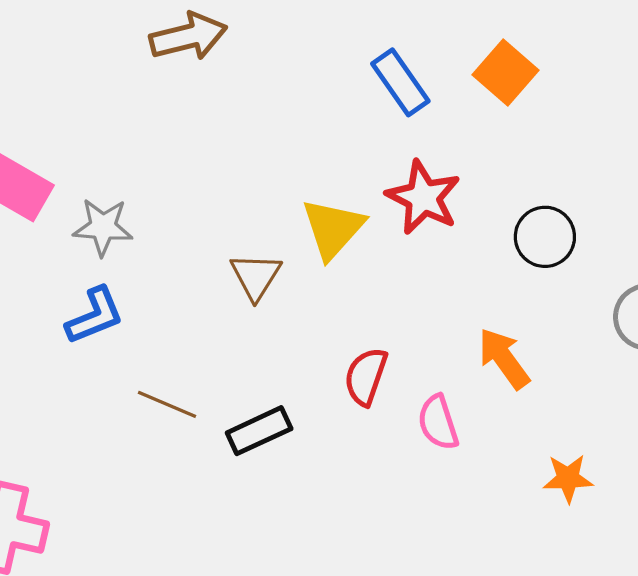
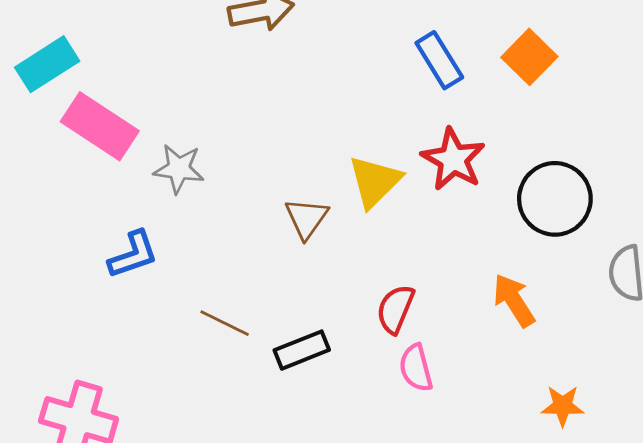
black circle: (545, 237) -> (555, 199), size x1.4
blue L-shape: (95, 316) -> (133, 255), moved
pink semicircle: (438, 422) -> (416, 368), moved

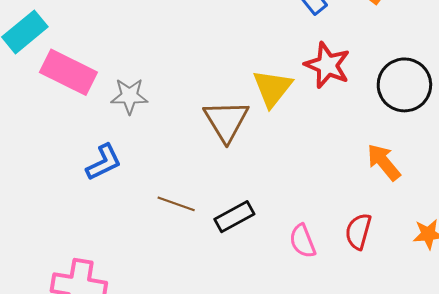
brown triangle: (307, 218) -> (226, 121), size x1.4
red semicircle: (395, 309) -> (358, 231), moved
pink semicircle: (416, 368) -> (303, 241), moved

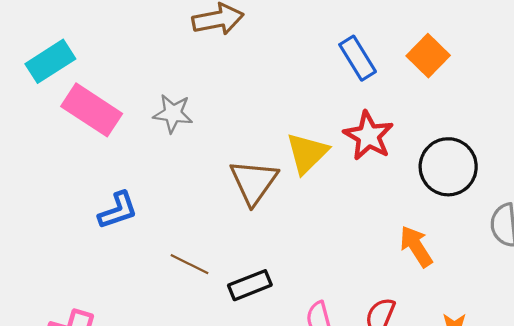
gray star: (129, 96) -> (173, 113), moved

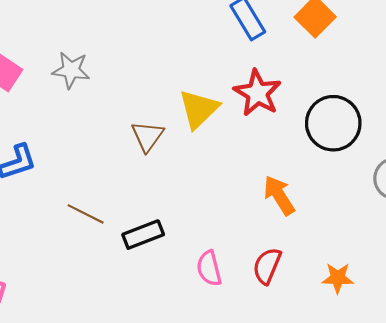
brown triangle: (254, 182) -> (148, 136), size x0.7
orange arrow: (416, 246) -> (279, 195), moved

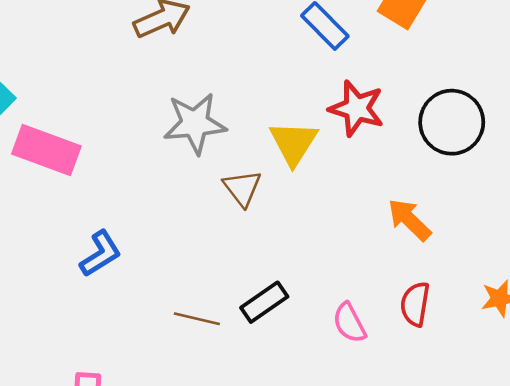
gray star: (71, 70) -> (195, 123), moved, size x1.4
brown line: (86, 214) -> (197, 319), moved

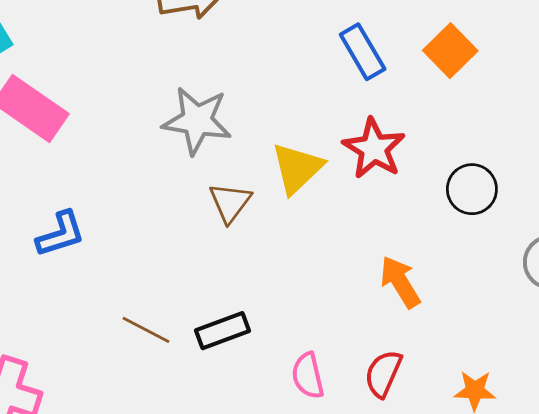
black circle: (452, 122) -> (472, 189), size x0.7

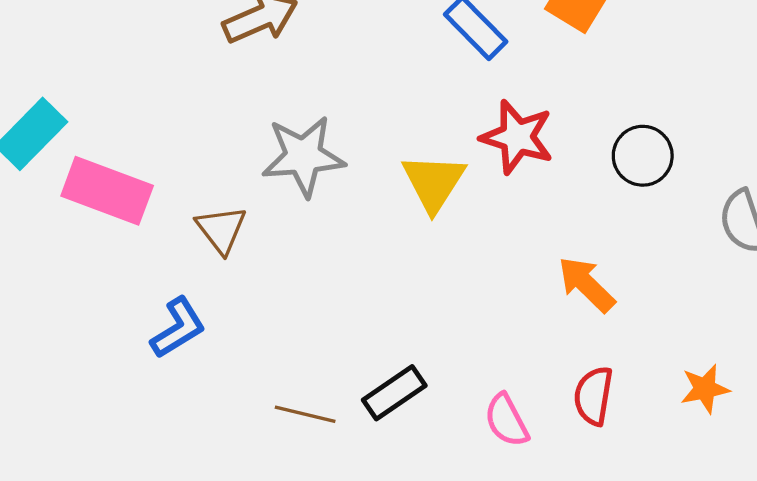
brown triangle: (230, 203) -> (221, 230), moved

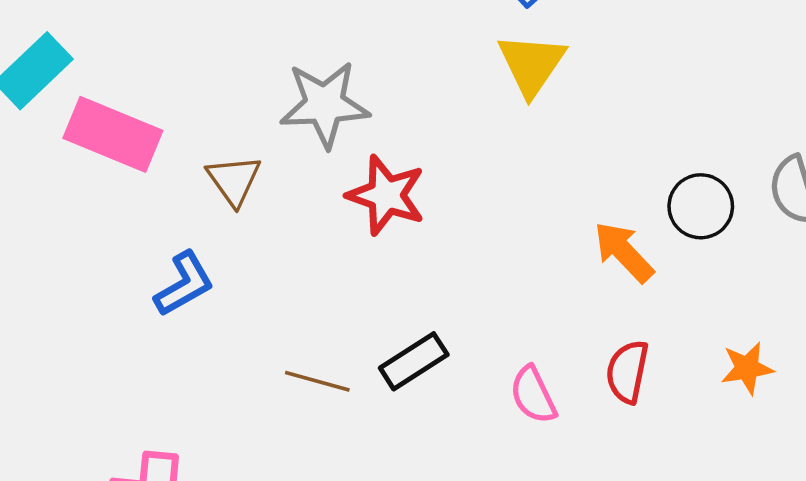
red star: (517, 137) -> (386, 195), moved
black circle: (643, 156) -> (701, 206), moved
yellow triangle: (434, 182) -> (531, 64), moved

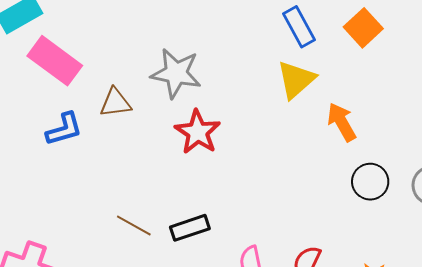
brown triangle: (234, 180) -> (115, 103), turned 44
orange arrow: (624, 252) -> (342, 122), moved
blue L-shape: (184, 284) -> (64, 129), moved

